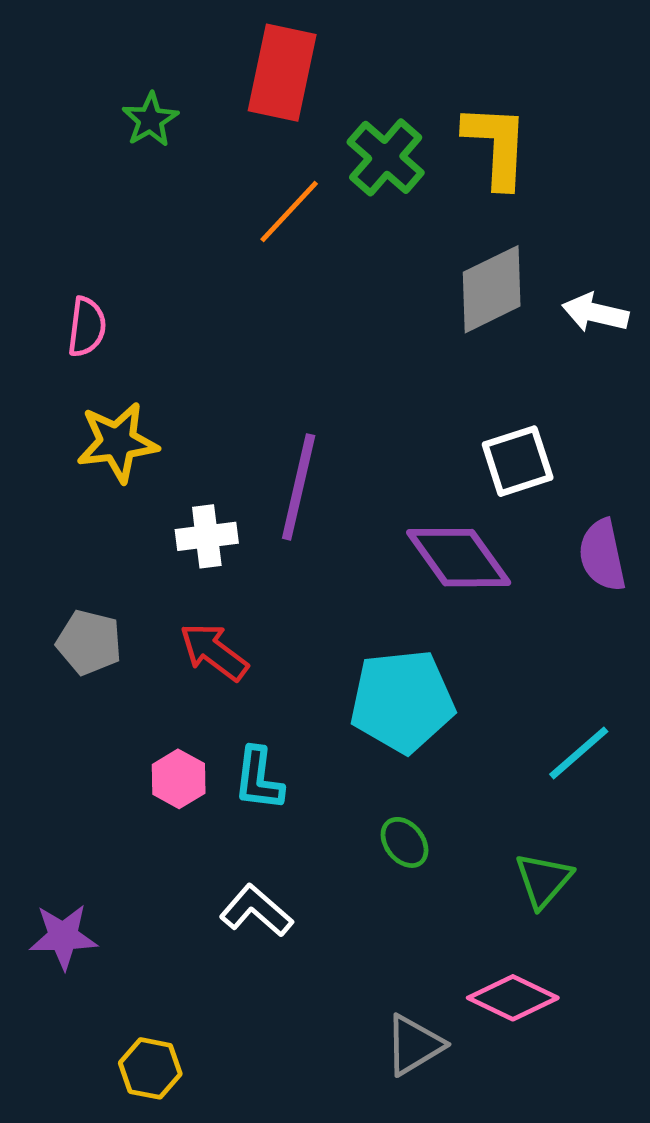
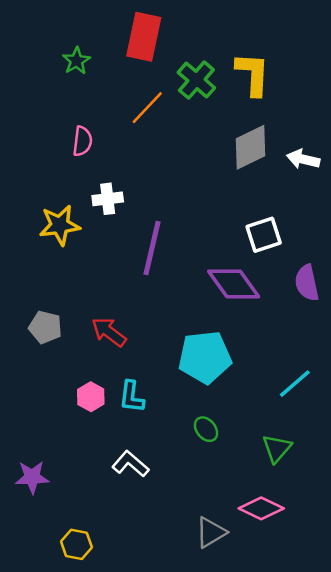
pink semicircle: (87, 327) -> (82, 141), moved
white cross: (207, 536) -> (108, 199), moved

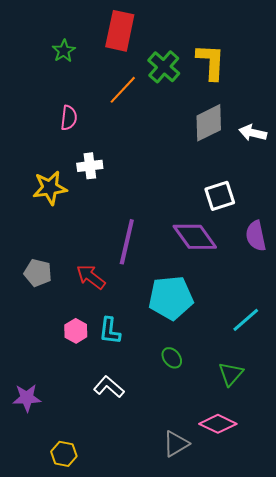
purple line: (152, 248) -> (127, 242), moved

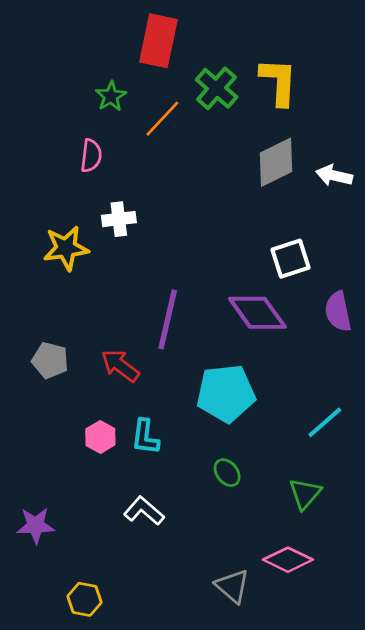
green star: (64, 51) -> (111, 96), moved
gray triangle: (176, 444) -> (232, 586), turned -48

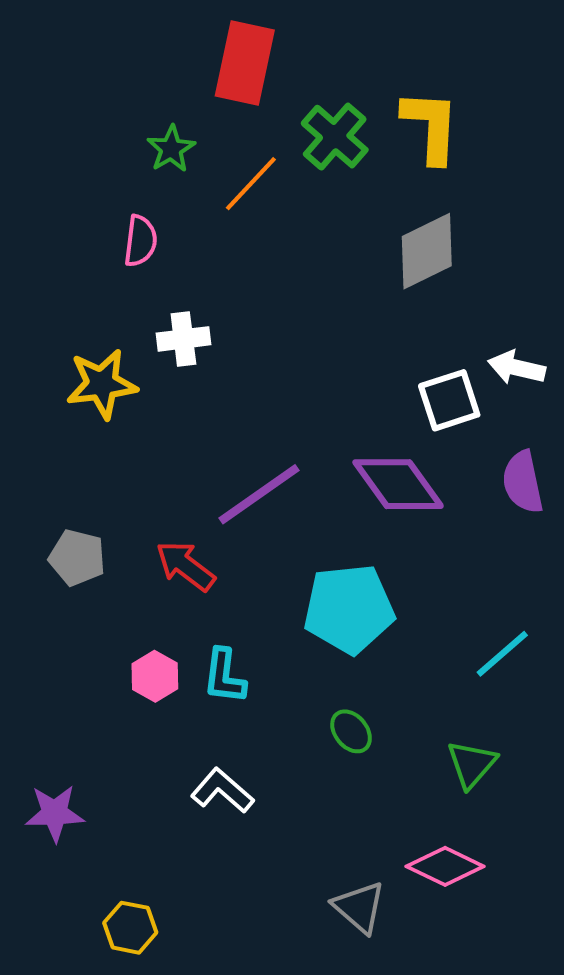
white arrow: (334, 175) -> (517, 368), moved
purple line: (168, 319) -> (259, 494), turned 42

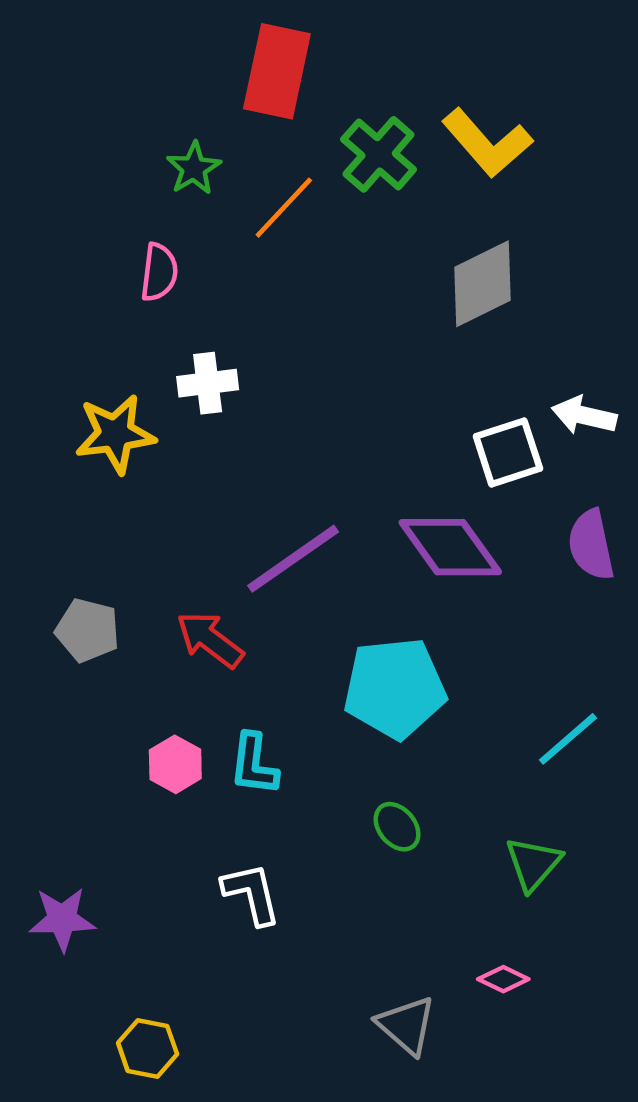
yellow L-shape: (431, 126) -> (487, 143), turned 136
white L-shape: (222, 791) -> (251, 894), turned 36
pink diamond: (445, 866) -> (503, 979), size x0.6

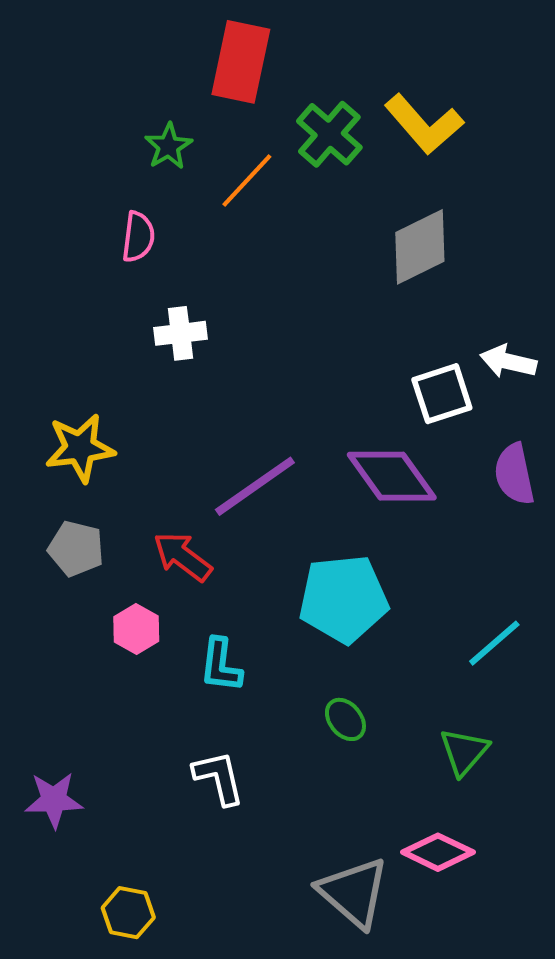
yellow star: (115, 434) -> (80, 448), moved
pink hexagon: (175, 764) -> (136, 629), moved
pink diamond: (503, 979) -> (438, 852), size x1.6
gray triangle: (406, 1025) -> (353, 892), size x1.4

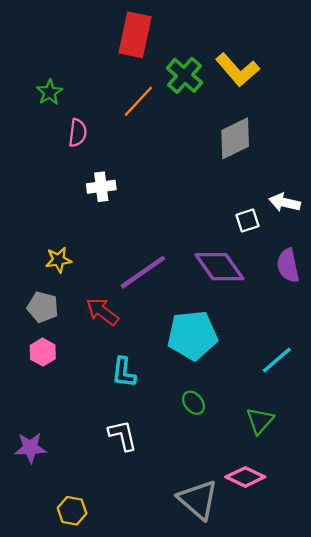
green star: (168, 146) -> (50, 92), moved
white square: (442, 394) -> (248, 220), size x0.7
yellow star: (80, 448) -> (59, 260), moved, size x0.7
pink hexagon: (136, 629) -> (43, 352), moved

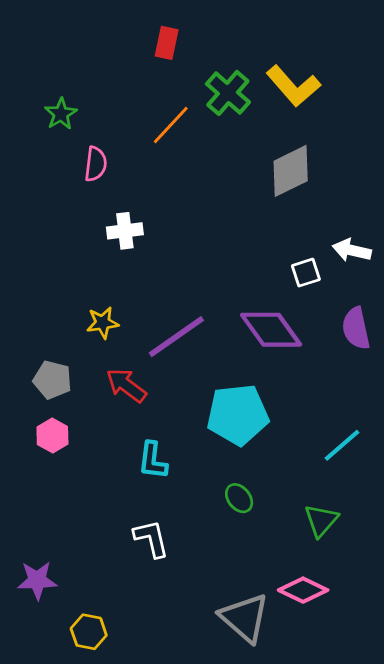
red rectangle: (135, 35) -> (167, 43), size x0.6
yellow star: (59, 260) -> (103, 323), moved
purple star: (30, 448) -> (37, 580), moved

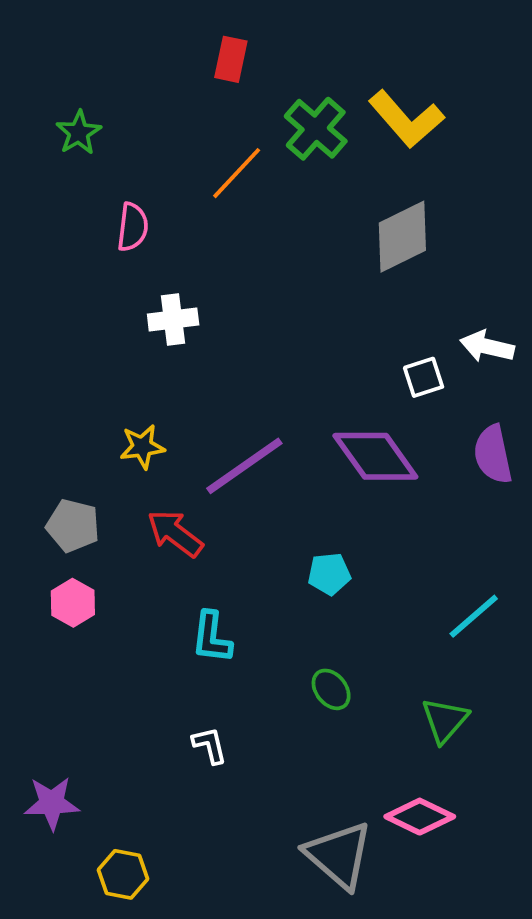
green star: (61, 114) -> (79, 133), moved
cyan pentagon: (238, 415) -> (329, 574), size x0.5
white L-shape: (151, 539) -> (210, 745), size x0.7

